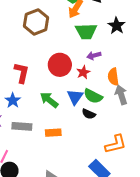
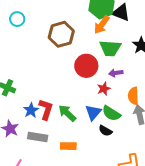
red circle: (60, 65) -> (86, 66), moved
red L-shape: (22, 73) -> (46, 109), moved

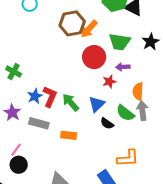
orange arrow: (102, 25) -> (89, 29), moved
green semicircle: (111, 113) -> (125, 113), moved

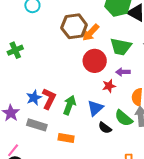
green cross: (14, 72) -> (15, 50), moved, turned 35
green arrow: (71, 102) -> (69, 105), turned 60

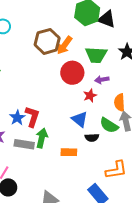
green arrow: (69, 105) -> (42, 138), moved
blue triangle: (95, 108) -> (80, 119), turned -30
black semicircle: (105, 128) -> (92, 138), turned -32
orange rectangle: (66, 138) -> (69, 152), moved

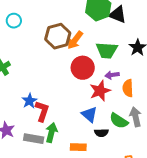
red star: (90, 96) -> (100, 91), size x1.5
orange semicircle: (120, 102) -> (128, 88), moved
blue star: (17, 118) -> (29, 101), moved

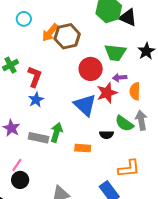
orange arrow: (75, 40) -> (50, 33), moved
red L-shape: (42, 111) -> (35, 77), moved
blue triangle: (89, 114) -> (85, 105), moved, size x1.4

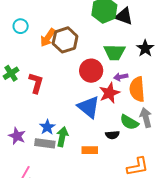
orange semicircle: (135, 91) -> (137, 89), size x1.4
blue star: (36, 100) -> (47, 127), moved

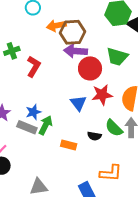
orange arrow: (48, 38) -> (56, 26), turned 30
purple arrow: (121, 77) -> (76, 51), moved, size x1.6
blue triangle: (89, 107) -> (78, 103), size x0.7

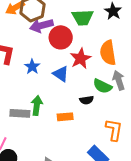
blue star: (33, 112) -> (32, 67), moved
orange L-shape: (111, 173) -> (114, 130), turned -65

